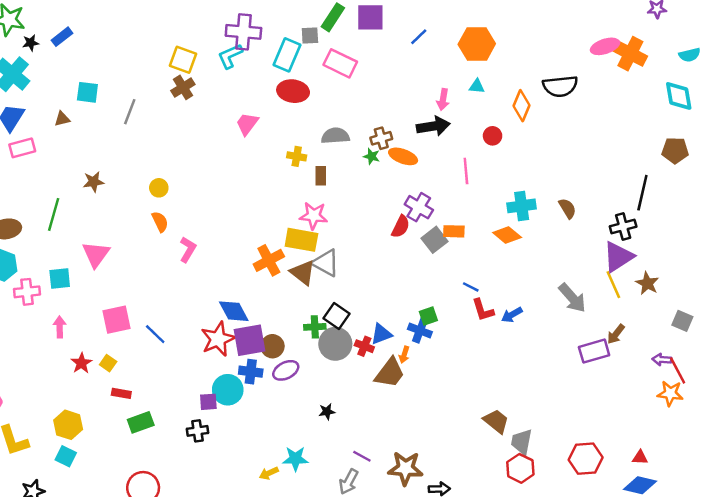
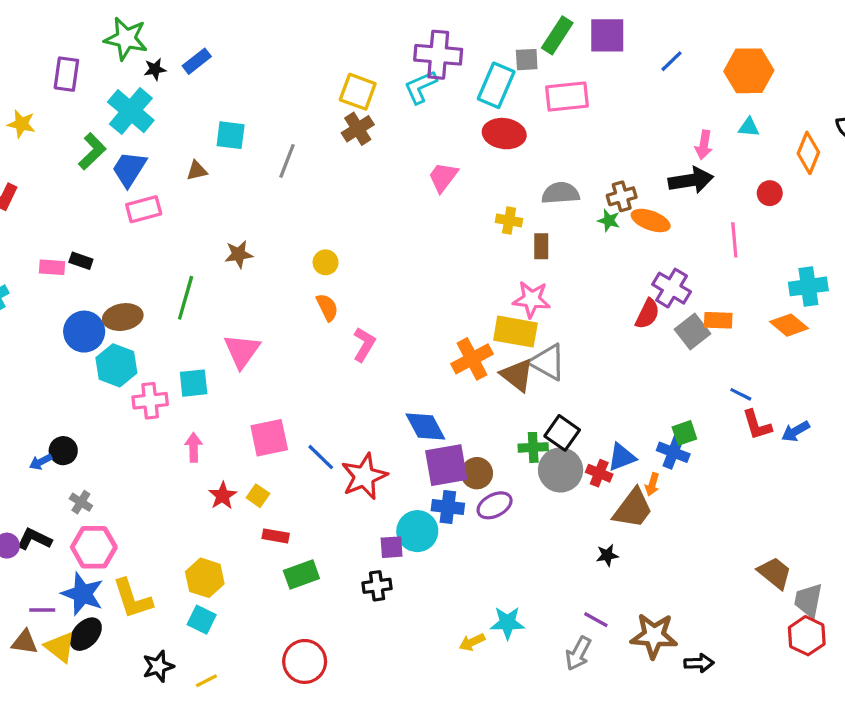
pink rectangle: (340, 63) -> (567, 97), turned -32
red star: (218, 339) -> (364, 476), moved
black star: (327, 412) -> (607, 555), moved

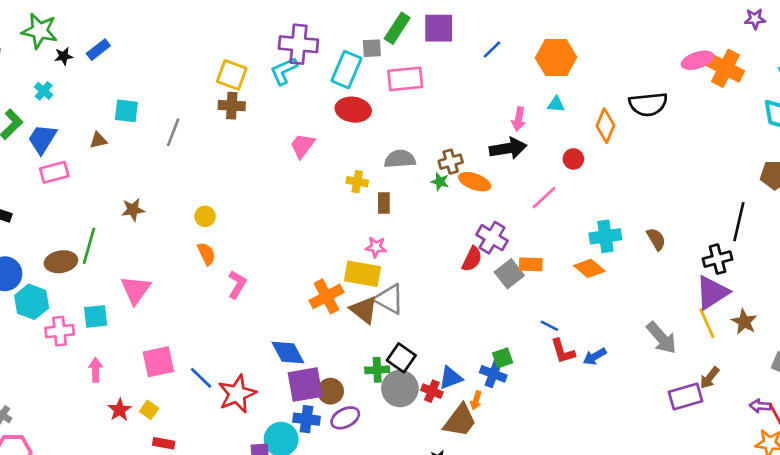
cyan cross: (131, 111) -> (44, 91), size x0.5
brown cross: (358, 129) -> (232, 106), turned 35
pink line: (734, 240) -> (544, 198), turned 52
pink star: (532, 299) -> (376, 247), size x0.7
brown ellipse: (123, 317) -> (61, 262), moved

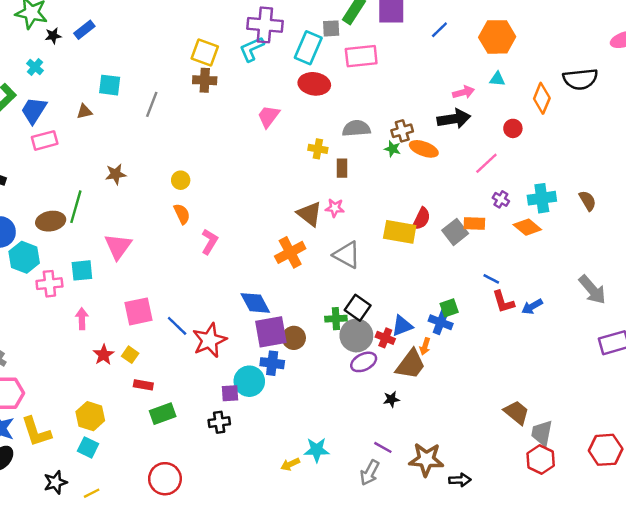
pink arrow: (519, 119) -> (464, 92), turned -115
purple cross: (492, 238) -> (501, 199), moved, size x0.6
yellow rectangle: (363, 274) -> (400, 232), moved
brown triangle: (364, 310) -> (309, 214), moved
purple ellipse: (345, 418) -> (364, 362), moved

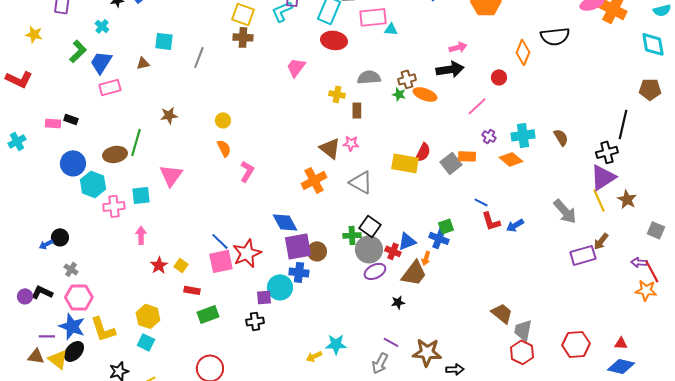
cyan triangle: (497, 79) -> (391, 29), moved
pink square: (139, 311) -> (221, 261), moved

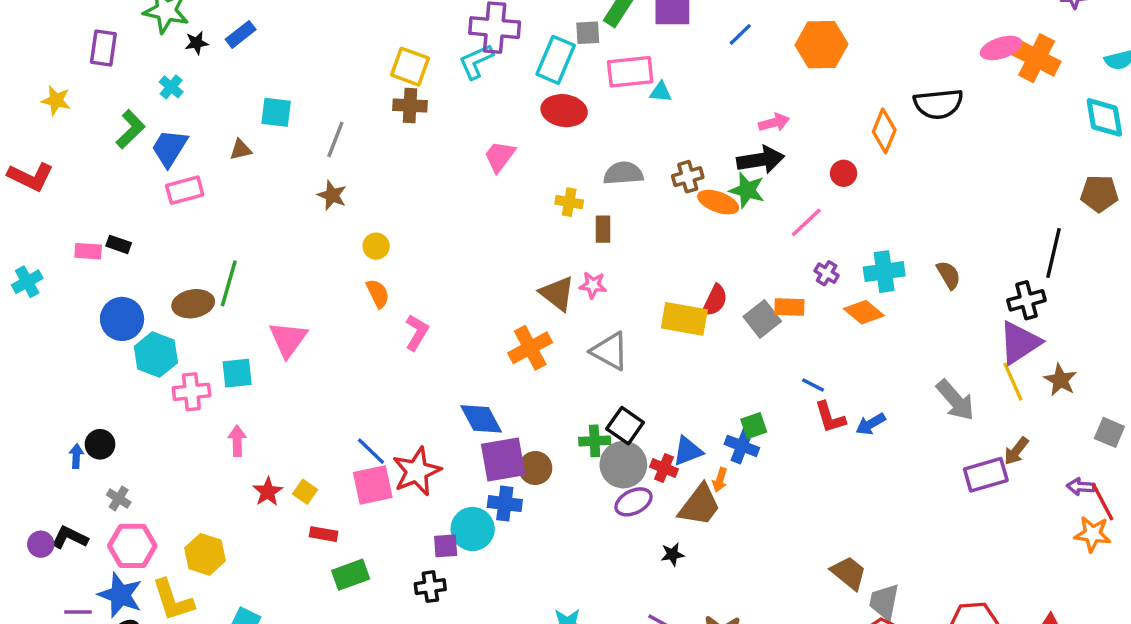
green star: (399, 94) -> (747, 190), moved, size x1.5
brown star: (169, 115) -> (332, 195), moved, turned 30
blue arrow: (46, 244) -> (76, 456), turned 120
yellow hexagon: (148, 316) -> (205, 554), moved

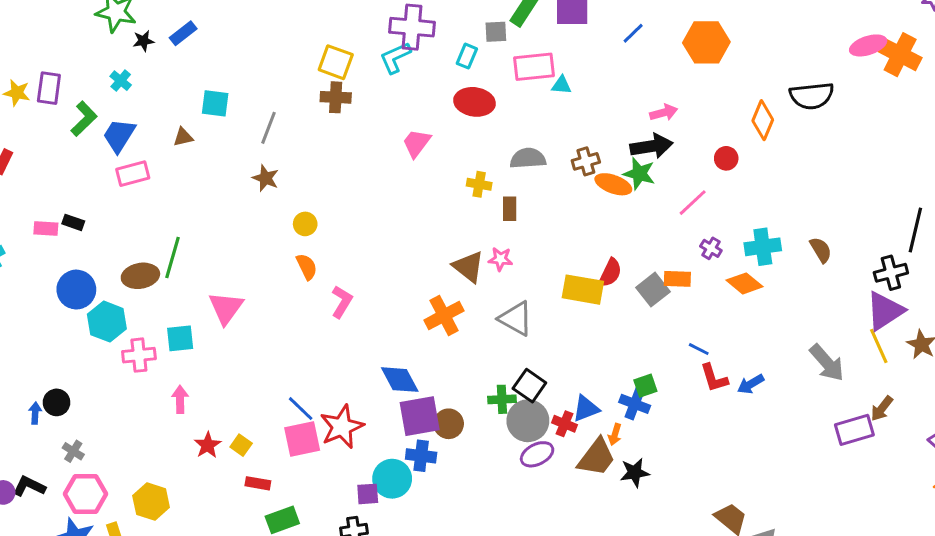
purple rectangle: (103, 48) -> (49, 88), moved
cyan rectangle: (556, 60) -> (467, 56), size x0.6
black star: (672, 554) -> (635, 473), moved, size x1.4

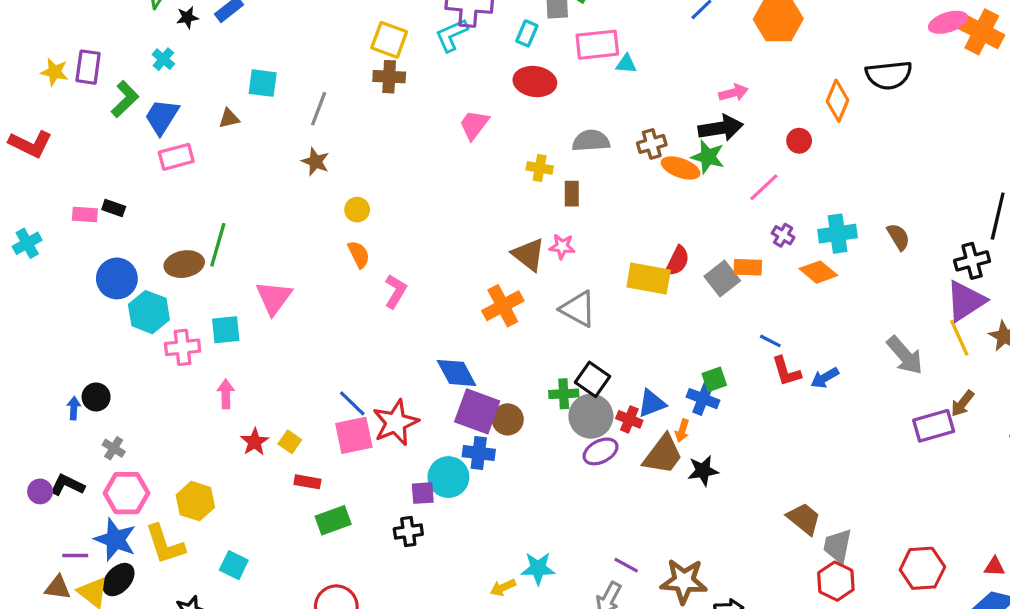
purple square: (420, 416) -> (477, 411), turned 30

